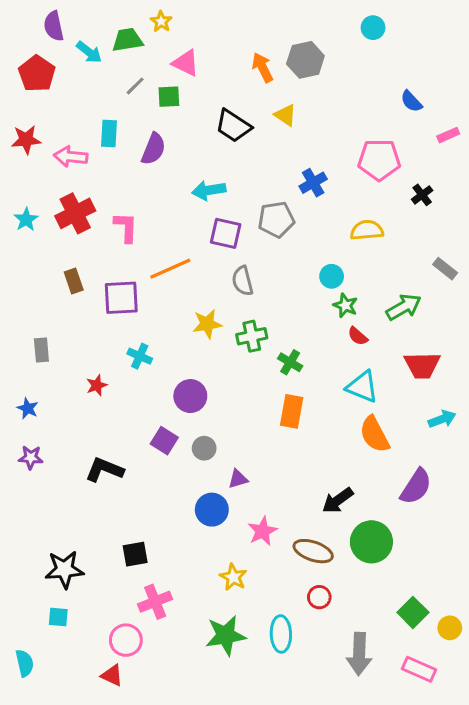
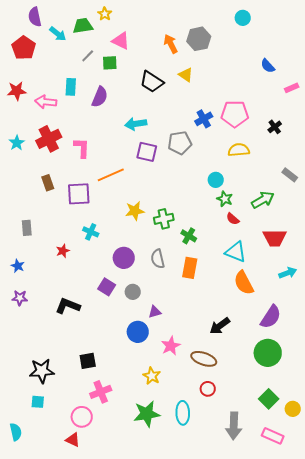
pink pentagon: (379, 160) -> (235, 114), moved
gray semicircle: (243, 281) -> (158, 259), moved
green circle: (371, 542) -> (268, 353), moved

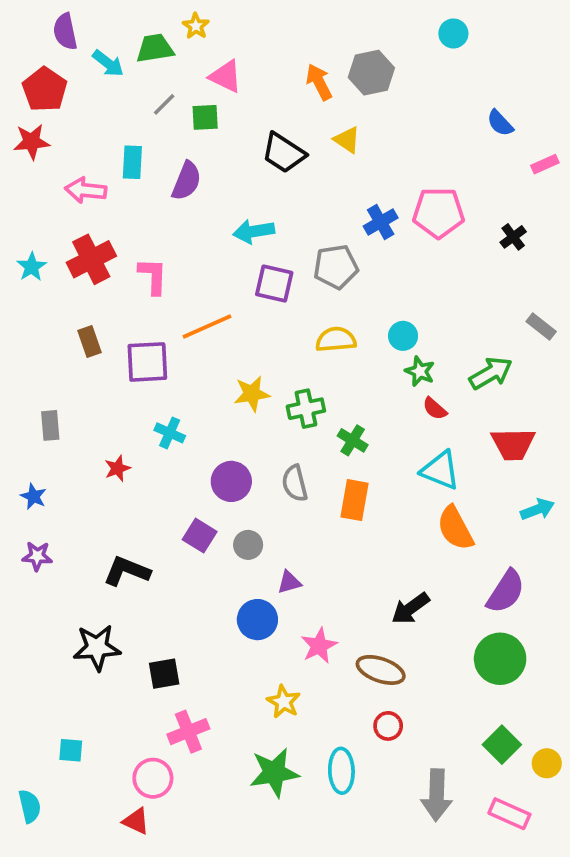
red star: (17, 91) -> (32, 142), moved
yellow semicircle: (239, 150) -> (336, 340), moved
black star: (42, 371) -> (97, 648), moved

